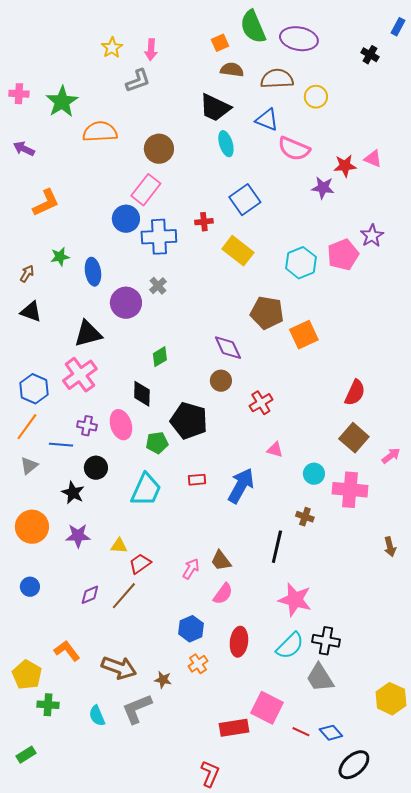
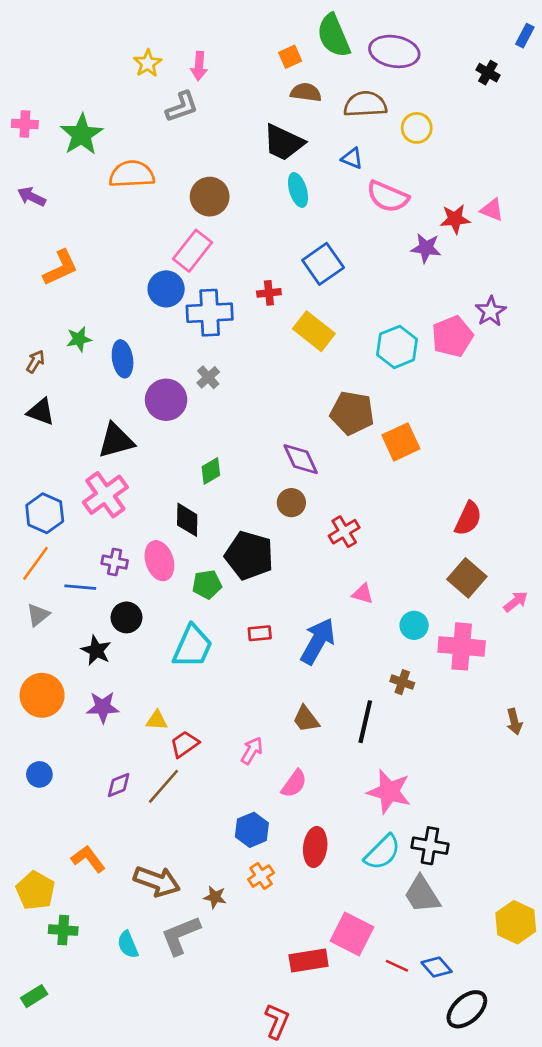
blue triangle: (267, 120) -> (352, 158), size x0.7
brown trapezoid: (221, 561) -> (306, 719), moved

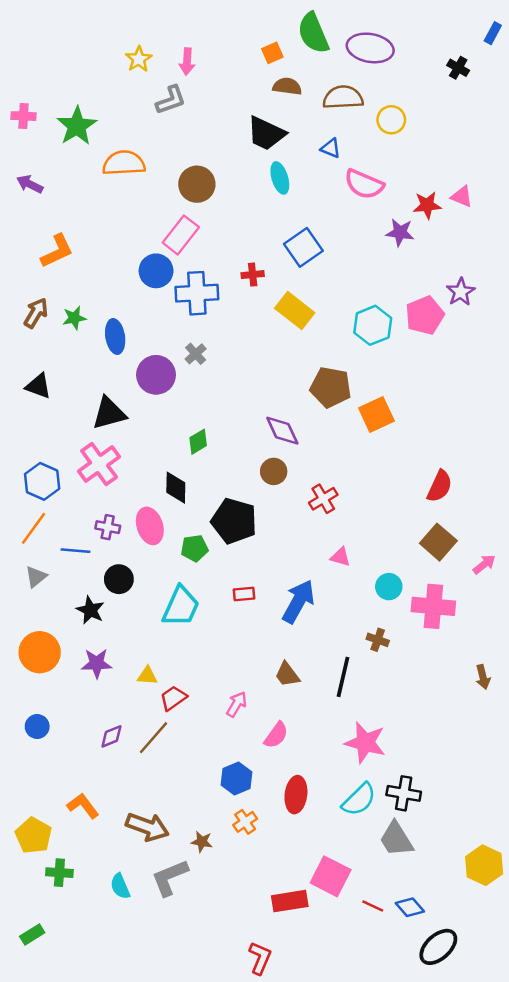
brown arrow: (35, 361) -> (36, 313), moved, size x1.4

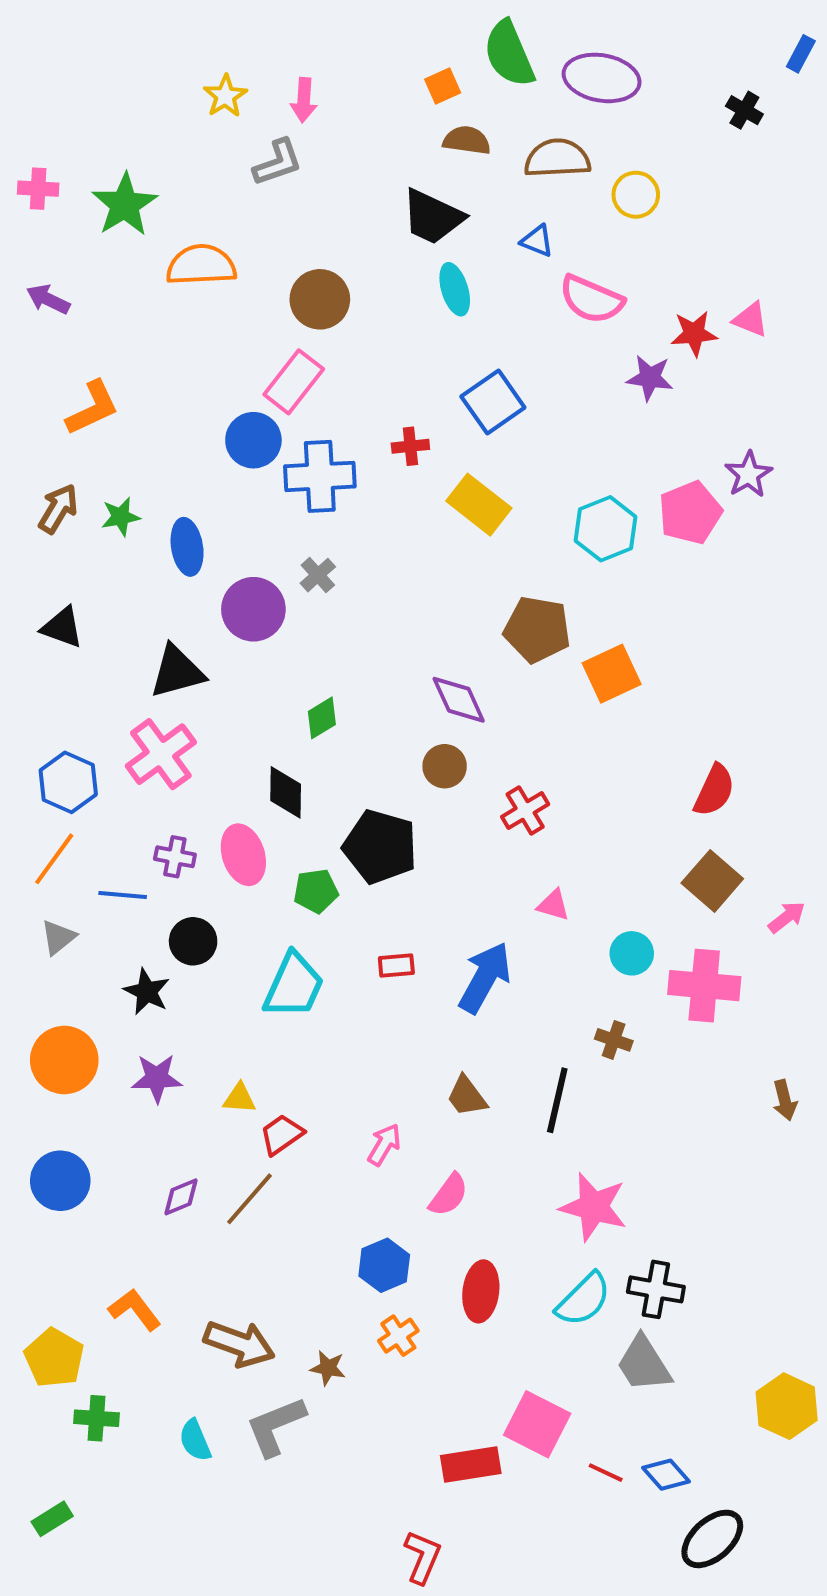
blue circle: (37, 727) -> (60, 1181), size x1.5

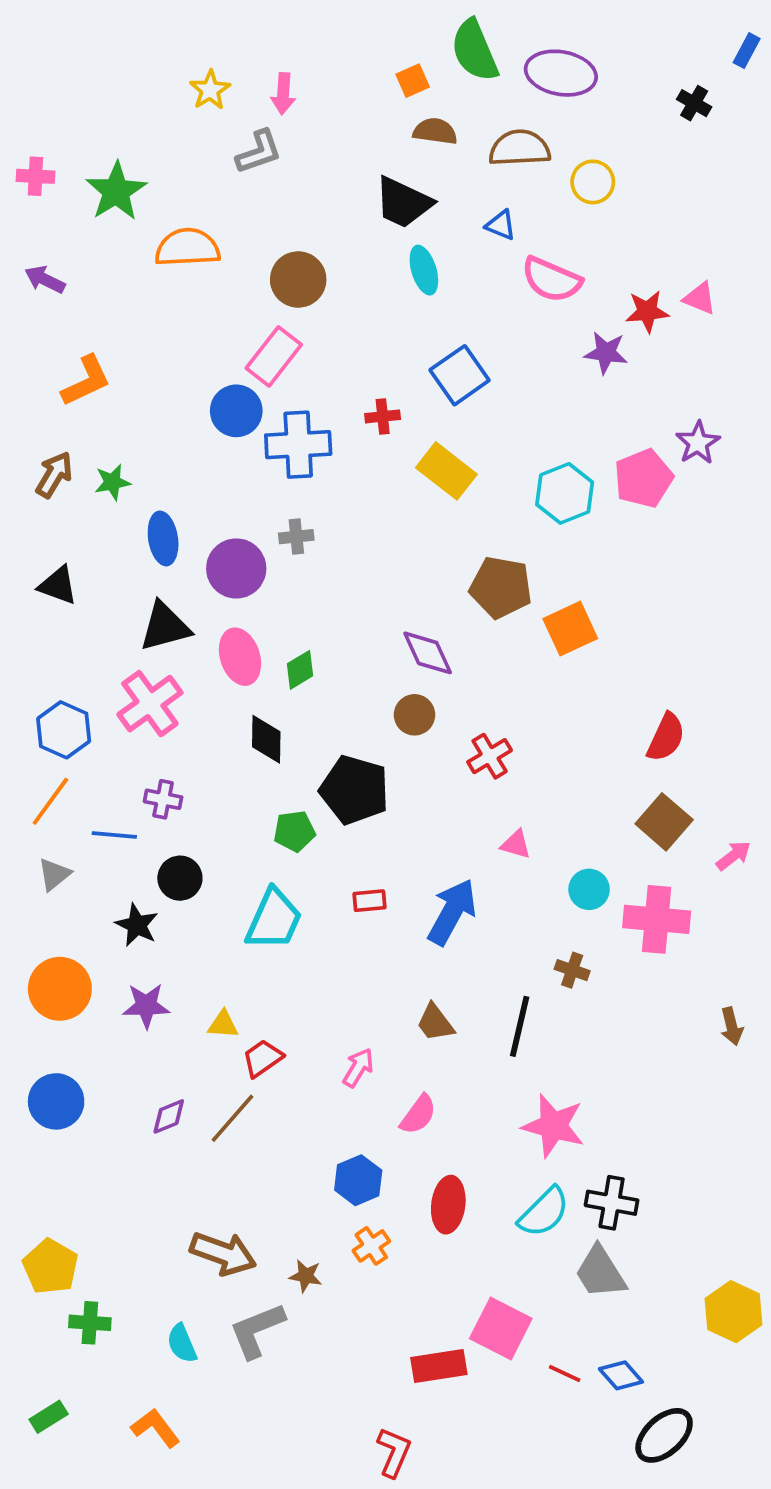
blue ellipse: (187, 547) -> (163, 538), moved
gray cross: (318, 575) -> (296, 537), turned 36
pink ellipse: (243, 855) -> (240, 657), moved
orange L-shape: (135, 1310) -> (156, 1428), moved

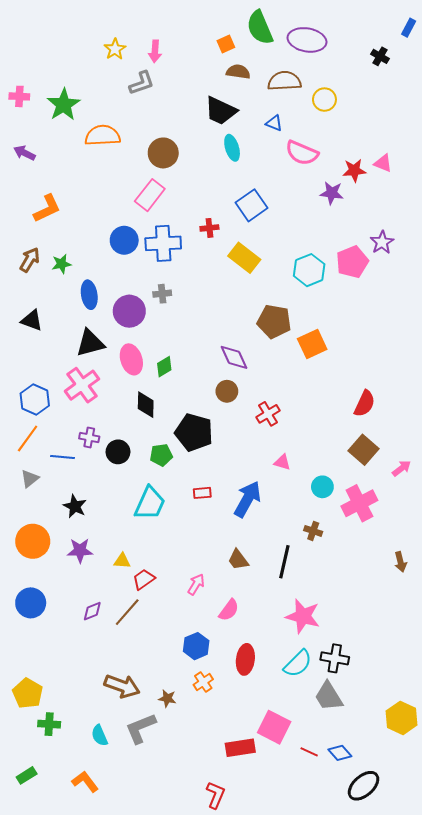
blue circle: (236, 411) -> (124, 240), moved
black circle: (180, 878) -> (118, 452), moved
pink cross: (657, 919) -> (359, 503), turned -32

